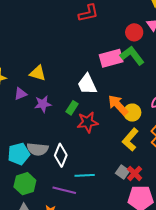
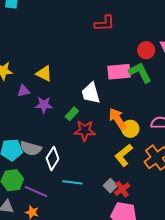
purple line: (64, 190) -> (36, 192), moved

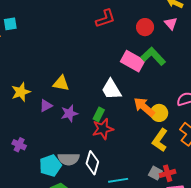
red circle: (146, 50) -> (145, 27), moved
pink rectangle: (119, 72) -> (133, 61), turned 50
red star: (85, 131) -> (103, 129), moved
red cross: (122, 189) -> (168, 173), turned 35

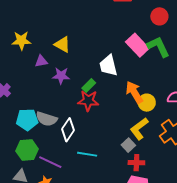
gray square: (155, 173) -> (128, 145), moved

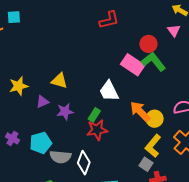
red circle: (159, 16) -> (148, 44), moved
cyan pentagon: (27, 120) -> (41, 143), moved

